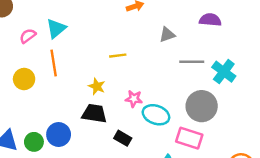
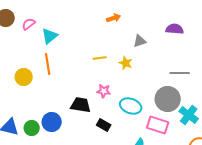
pink semicircle: (28, 36) -> (29, 24), moved
gray line: (192, 62) -> (180, 73), moved
cyan cross: (224, 72) -> (189, 115), moved
yellow star: (97, 86) -> (126, 63), moved
pink star: (134, 99) -> (104, 91), moved

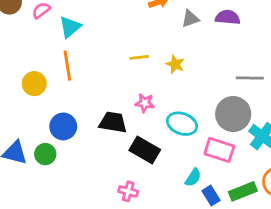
purple semicircle: (175, 29) -> (228, 17), moved
gray triangle: (140, 41) -> (190, 19), moved
blue circle: (52, 122) -> (63, 126), moved
black rectangle: (104, 125) -> (145, 150), size x1.5

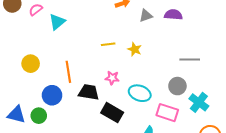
orange line: (67, 66) -> (68, 72), moved
gray circle: (233, 114) -> (177, 86), size x0.7

